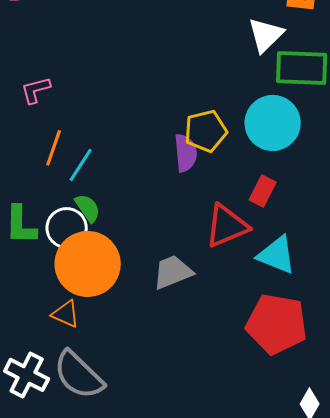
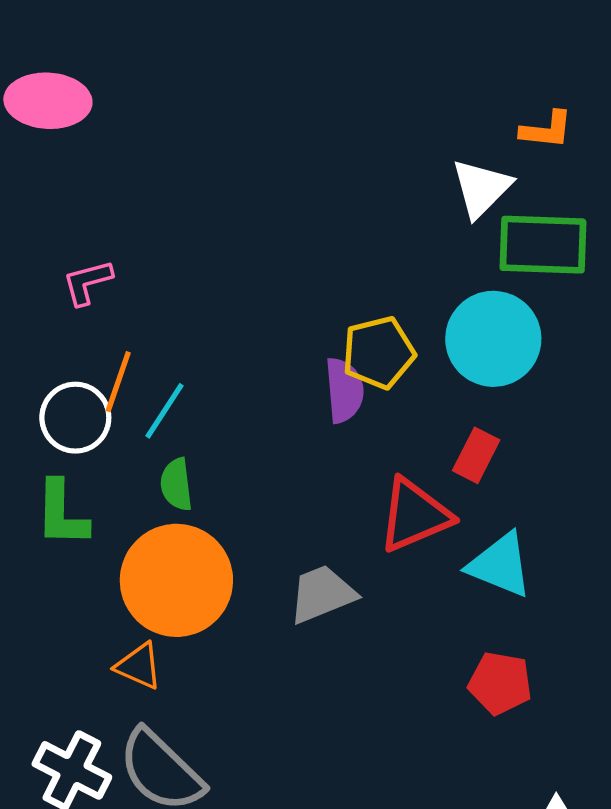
green semicircle: (88, 208) -> (176, 484), turned -152
white circle: (67, 228) -> (75, 418), moved
red pentagon: (277, 324) -> (500, 683), size x0.6

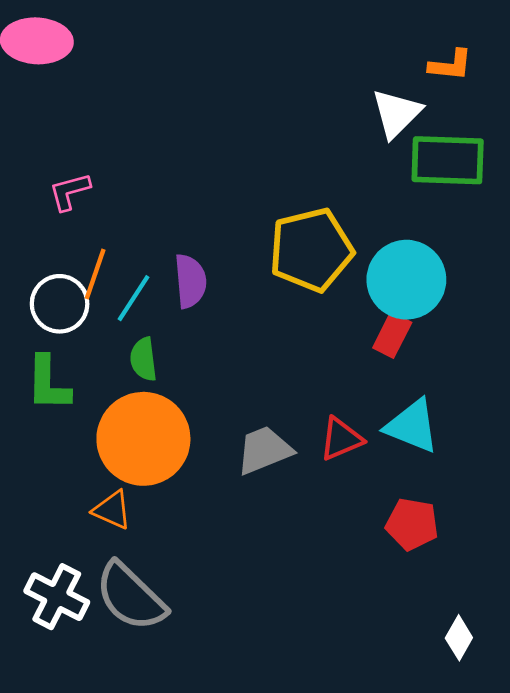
cyan circle: (493, 339) -> (406, 280), moved
yellow pentagon: (379, 353) -> (311, 250), size x1.4
purple semicircle: (344, 390) -> (190, 281), moved
red triangle: (415, 515) -> (341, 439), moved, size x0.7

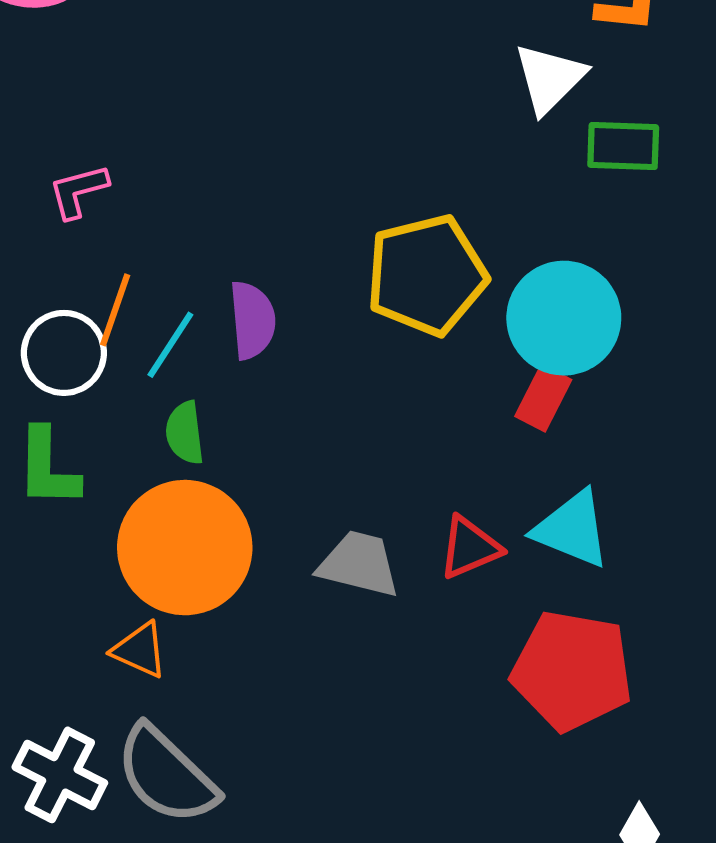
green rectangle: (448, 160) -> (623, 146), size x0.7
gray trapezoid: (264, 450) -> (359, 564), turned 36
red pentagon: (412, 524) -> (572, 671), size x1.6

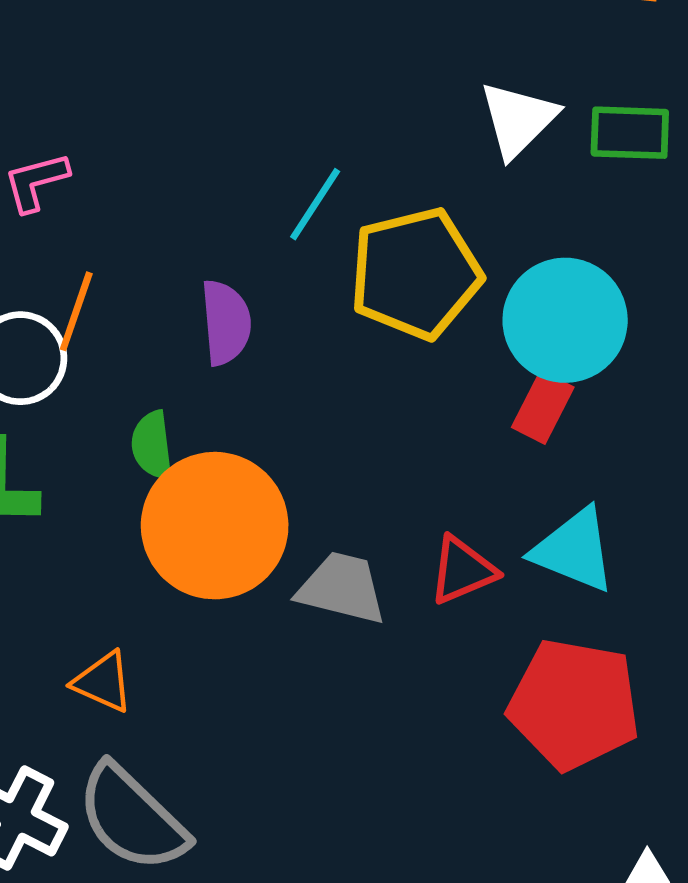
white triangle: (549, 78) -> (518, 119), moved
cyan line: (170, 345) -> (315, 204), moved
orange circle: (185, 548) -> (215, 526), moved

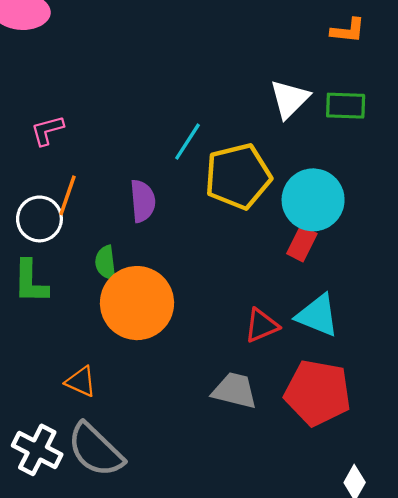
gray trapezoid: (342, 588) -> (235, 391), moved

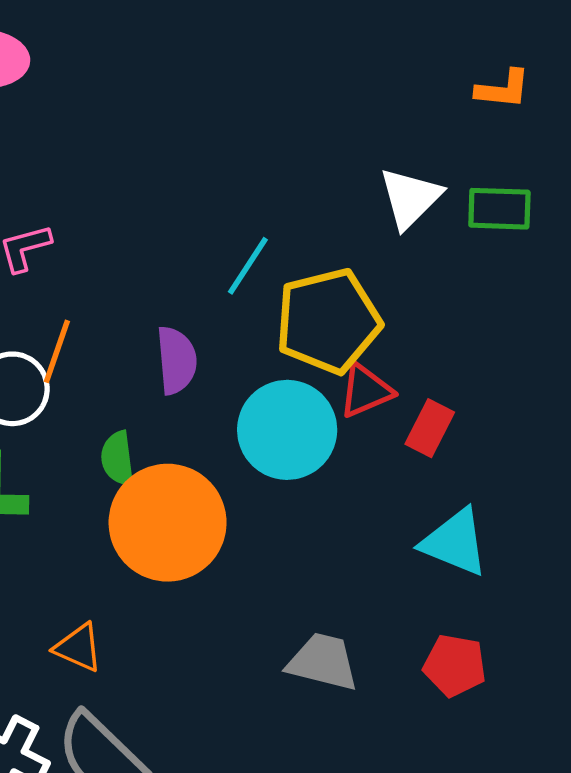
cyan circle: (313, 200) -> (287, 430), moved
red triangle: (261, 325) -> (366, 391), moved
red pentagon: (318, 393) -> (455, 665), size x0.6

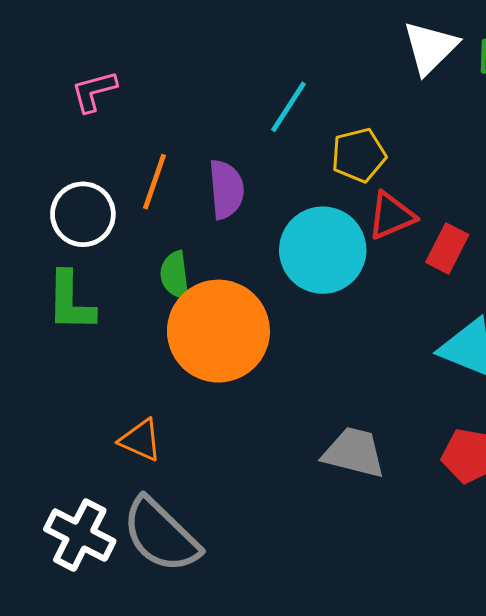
yellow pentagon: (328, 321) -> (359, 155), size x0.6
orange line: (57, 351) -> (155, 182), moved

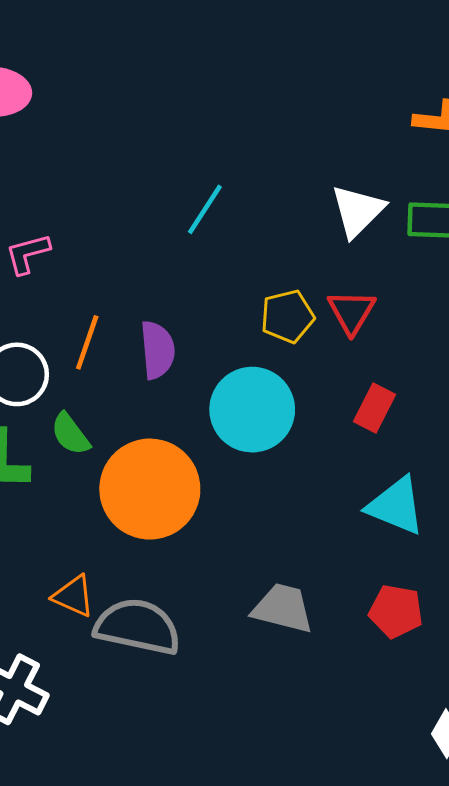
cyan line: (288, 107) -> (205, 209), moved
red triangle: (391, 216) -> (352, 312), moved, turned -36
green semicircle: (175, 275) -> (70, 434), moved, turned -30
gray semicircle: (161, 535) -> (138, 627), moved, turned 148

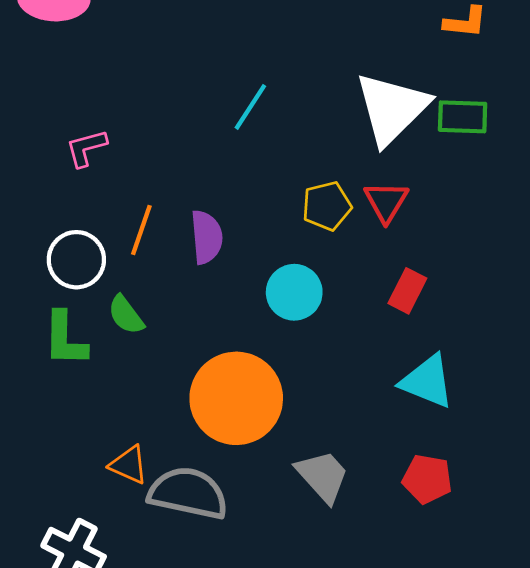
white triangle: (358, 211) -> (392, 108), size x1.5
cyan circle: (252, 410) -> (294, 292), size x0.7
orange circle: (150, 489) -> (236, 398), moved
gray trapezoid: (283, 608) -> (322, 476), turned 34

